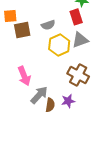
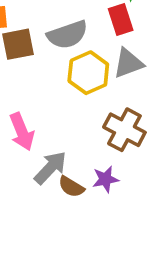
gray semicircle: (48, 25) -> (67, 35), size x1.5
brown semicircle: (50, 105) -> (71, 187), turned 112

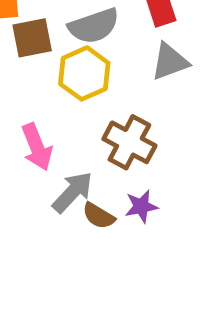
yellow hexagon: (88, 73) -> (84, 73), moved
brown cross: (124, 130) -> (129, 142), moved

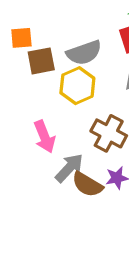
brown semicircle: (99, 216) -> (87, 184), size x1.4

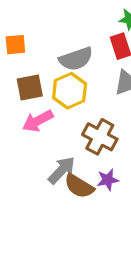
brown square: (41, 61) -> (30, 87), moved
pink arrow: (44, 137) -> (38, 121), moved, turned 84

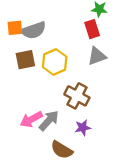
gray semicircle: (76, 59) -> (34, 30), moved
pink arrow: (38, 121) -> (31, 119), moved
brown semicircle: (79, 186) -> (62, 150), moved

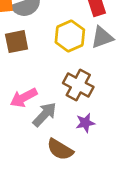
yellow hexagon: (55, 62) -> (70, 36), moved
pink arrow: (31, 119) -> (24, 98), moved

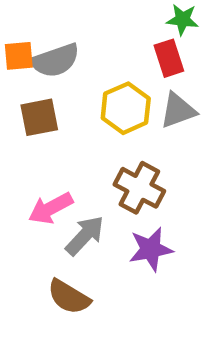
purple star: (85, 123) -> (151, 249), size x1.4
brown semicircle: (60, 149) -> (69, 297), moved

